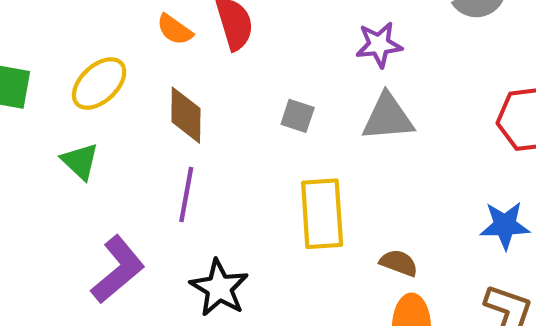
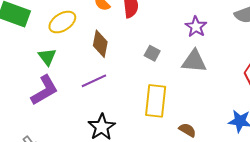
purple star: (379, 45) -> (196, 27), turned 30
purple line: (186, 194) -> (94, 81), turned 45
purple L-shape: (118, 270) -> (44, 90), moved

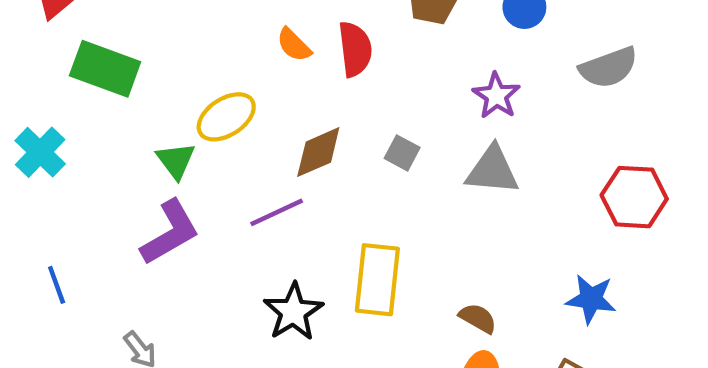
yellow ellipse: (62, 22) -> (226, 117), moved
brown diamond: (100, 44) -> (318, 152), moved, turned 56
yellow rectangle: (156, 101) -> (377, 280), moved

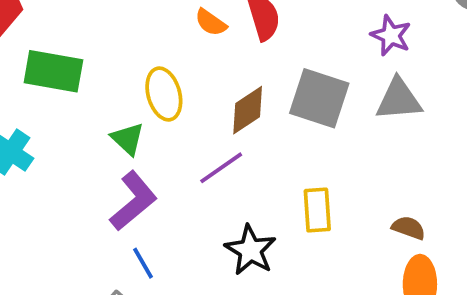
yellow ellipse: (226, 117) -> (164, 94), turned -63
gray square: (402, 153) -> (319, 98), size x2.0
yellow rectangle: (377, 280) -> (317, 210), size x0.7
blue line: (57, 285) -> (143, 263), moved

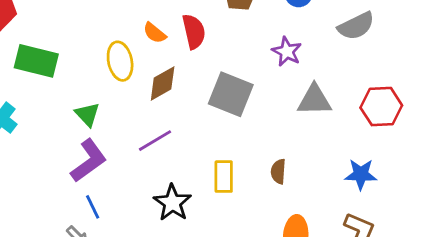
yellow ellipse: (164, 94) -> (120, 61), moved
gray triangle: (399, 99) -> (314, 100), moved
brown diamond: (248, 110) -> (163, 84), moved
brown semicircle: (409, 228) -> (278, 171), moved, turned -110

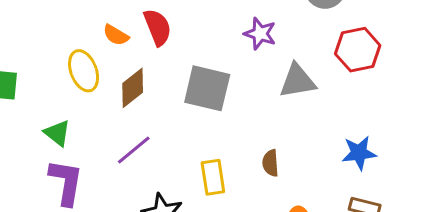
red hexagon: (381, 107) -> (358, 50), moved
purple L-shape: (89, 161) -> (66, 182), turned -36

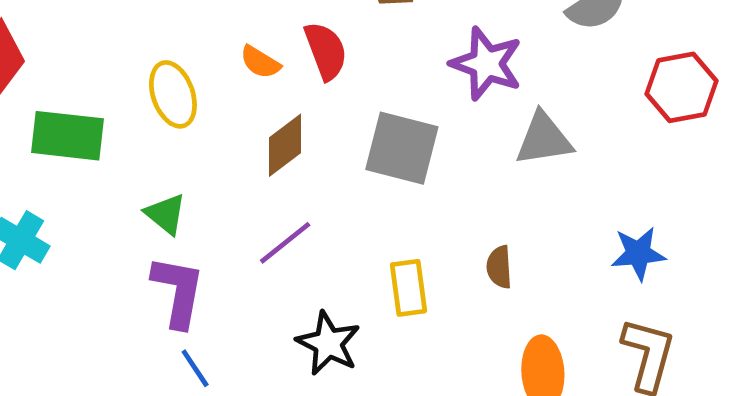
purple star: (260, 34) -> (486, 64), size x1.4
red hexagon: (358, 50) -> (682, 87), moved
yellow ellipse: (84, 71) -> (173, 94), moved

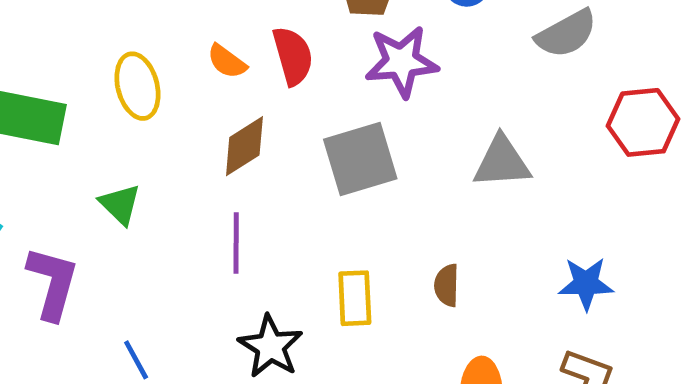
purple star: (486, 64) -> (402, 62), moved, turned -30
gray square: (402, 148) -> (360, 159), turned -36
purple line: (285, 243) -> (236, 243), turned -56
purple L-shape: (178, 291) -> (53, 283), moved

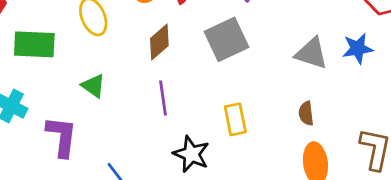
gray triangle: (502, 162) -> (312, 53), moved, turned 30
blue star: (586, 284) -> (358, 49), moved
brown semicircle: (447, 285) -> (306, 113), moved

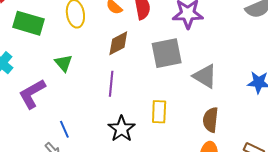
gray triangle: (312, 53) -> (205, 76), moved
brown semicircle: (306, 113) -> (211, 120), size x1.4
purple L-shape: (62, 136) -> (32, 94), turned -140

